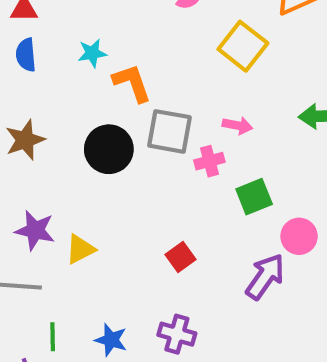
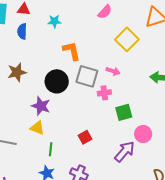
cyan star: (92, 53) -> (54, 21), moved
pink arrow: (237, 126) -> (113, 71), moved
purple star: (35, 230) -> (41, 106), moved
yellow triangle: (80, 249) -> (37, 128), turned 42
green line: (53, 337) -> (51, 149), moved

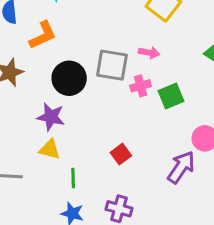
orange L-shape: (72, 51) -> (43, 35), moved, turned 85
green square: (124, 112) -> (171, 96), moved

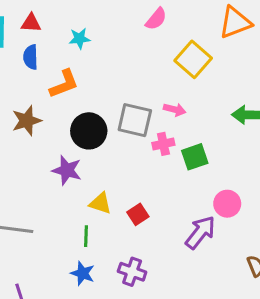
yellow triangle: (50, 149) -> (100, 203), moved

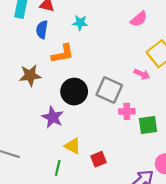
pink arrow: (175, 110) -> (142, 74), moved

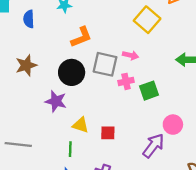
orange L-shape: (63, 54) -> (81, 37), moved
pink arrow: (142, 74) -> (131, 55), moved
red square: (99, 159) -> (108, 133), turned 35

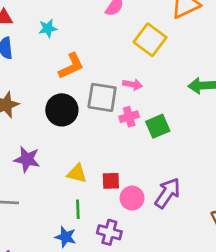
purple star: (56, 101) -> (27, 159), moved
pink circle: (173, 125) -> (132, 198), moved
green line: (70, 149) -> (78, 209), moved

